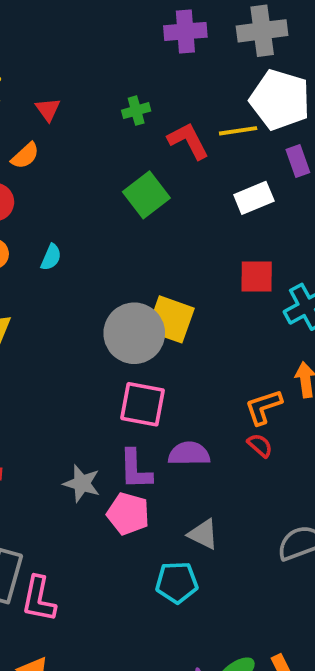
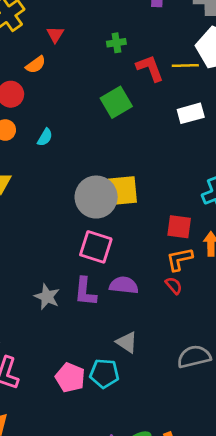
red square: (257, 277) -> (179, 227), moved
yellow square: (171, 319) -> (122, 191), turned -32
pink pentagon: (128, 514) -> (70, 378), moved

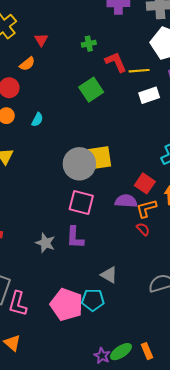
yellow line: (185, 66) -> (139, 71), moved
red square: (179, 227) -> (145, 183), turned 30
purple semicircle: (124, 285) -> (126, 201), moved
pink pentagon: (70, 378) -> (67, 305), size x1.4

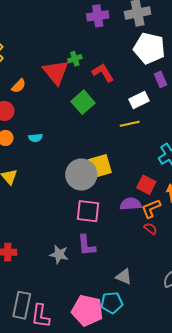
red triangle: (41, 40) -> (56, 72), moved, size x2.0
yellow line: (139, 71) -> (130, 124), moved
cyan semicircle: (37, 120) -> (35, 138), turned 64

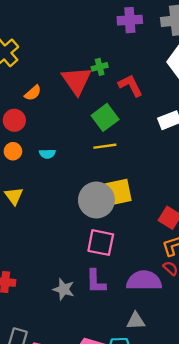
yellow line: (130, 124) -> (105, 146), moved
purple semicircle: (131, 204) -> (144, 281), moved, size x1.4
gray triangle: (124, 277) -> (136, 321), turned -30

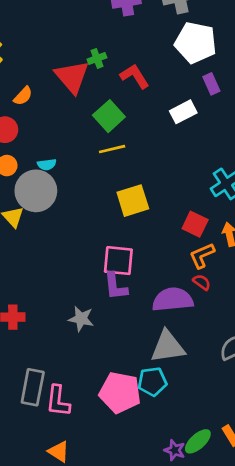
gray circle: (96, 200) -> (36, 191), moved
purple L-shape: (96, 282) -> (115, 286), moved
gray triangle: (136, 321) -> (168, 347), size x1.6

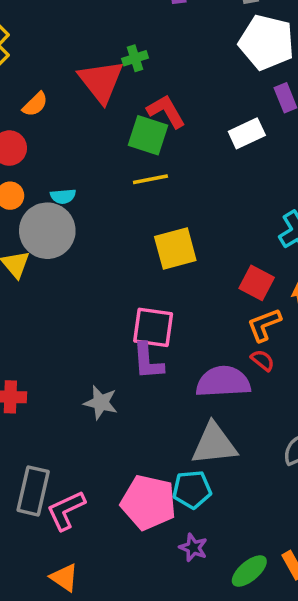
red L-shape: (135, 76) -> (166, 111), moved
green square: (109, 116) -> (148, 135), turned -32
pink L-shape: (58, 401) -> (66, 510), turned 56
purple star: (175, 450) -> (193, 548), moved

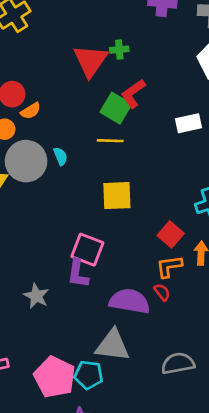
orange semicircle: (35, 104) -> (31, 111), moved
red L-shape: (166, 111) -> (133, 94), turned -108
cyan semicircle: (63, 196) -> (61, 156), moved, turned -120

